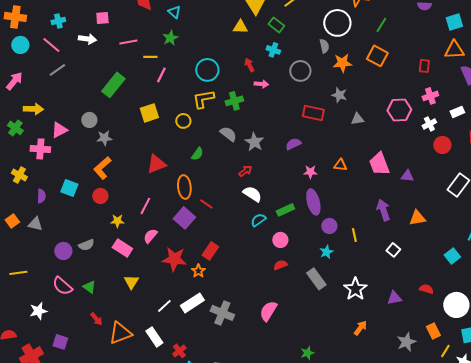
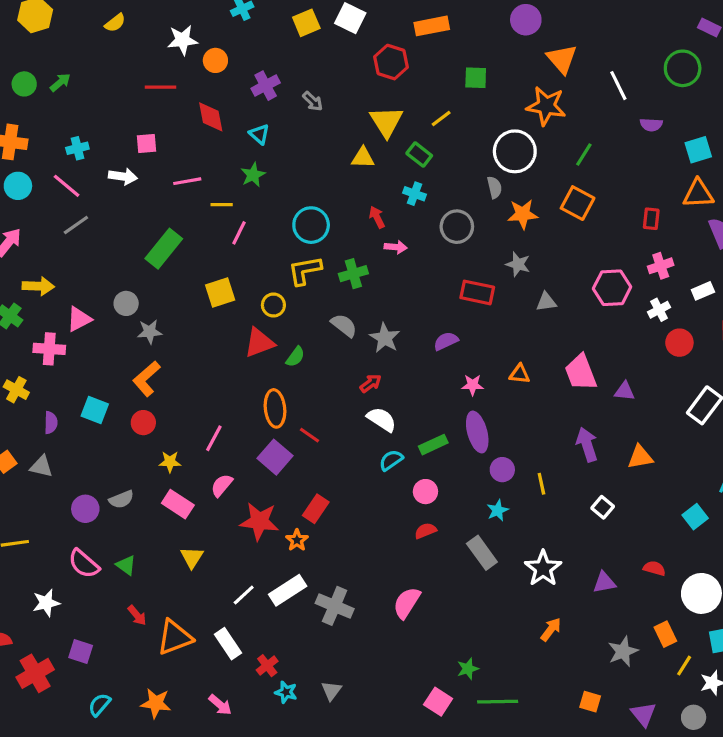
red triangle: (156, 164) -> (259, 343), moved

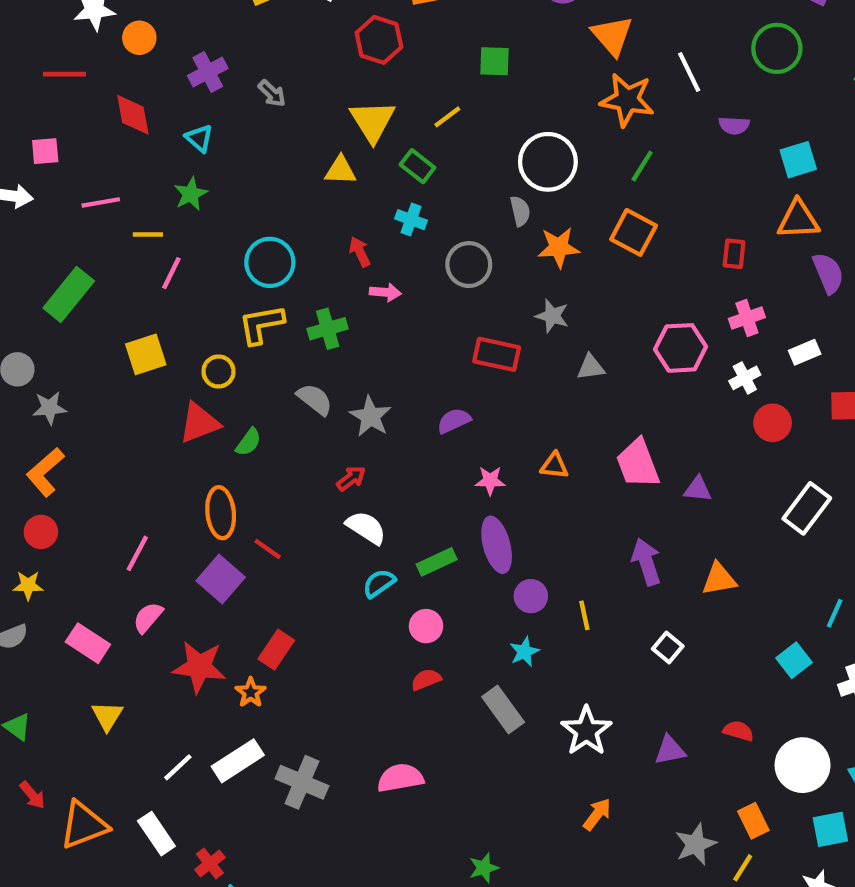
orange star: (546, 106) -> (627, 100), moved
yellow star: (170, 462) -> (28, 585), moved
pink semicircle: (407, 603) -> (400, 778), turned 48
yellow line: (684, 666) -> (743, 868), moved

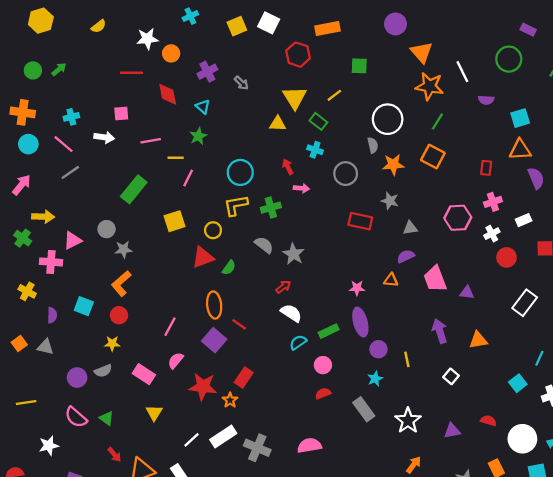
purple semicircle: (454, 421) -> (406, 256), moved

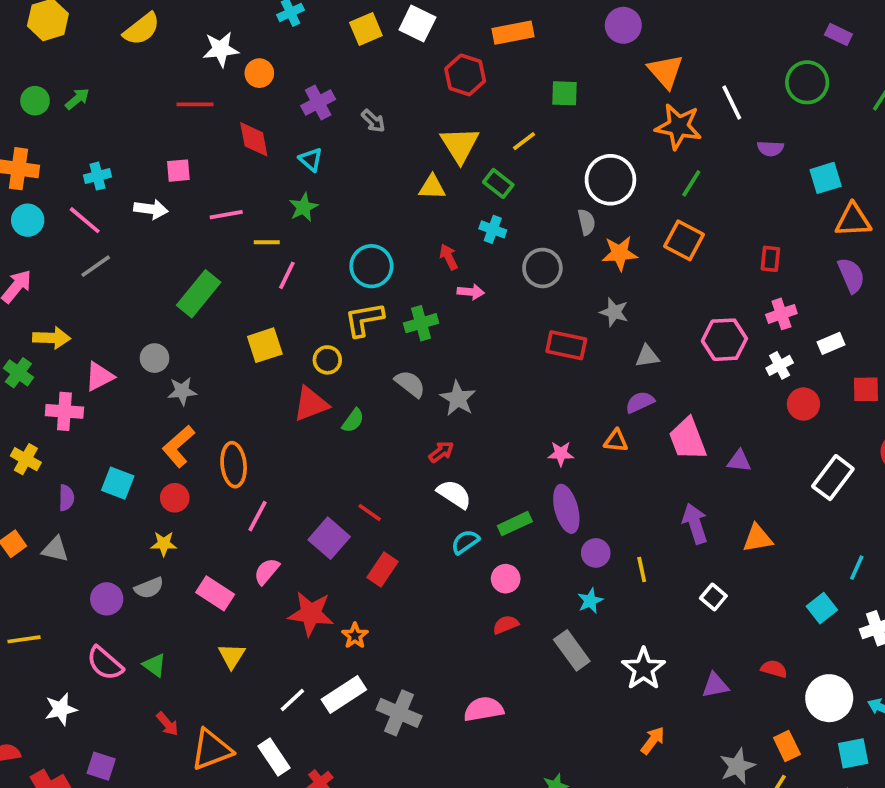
yellow semicircle: (99, 26) -> (142, 29), size x1.5
orange triangle: (520, 150) -> (853, 220), moved
orange ellipse: (214, 305) -> (234, 465), moved
red rectangle: (244, 378) -> (382, 569), moved

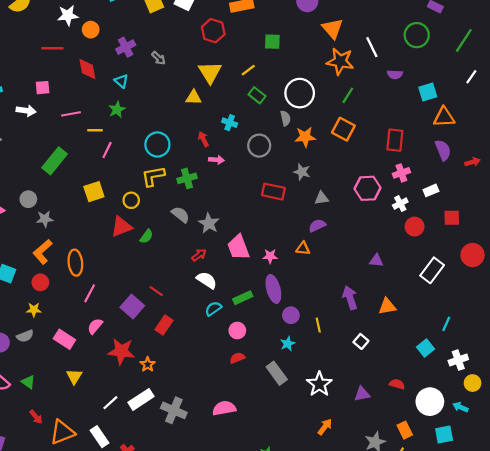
green rectangle: (498, 183) -> (257, 95), moved
red rectangle: (770, 259) -> (395, 140), size x1.5
pink trapezoid: (688, 439) -> (238, 247), moved

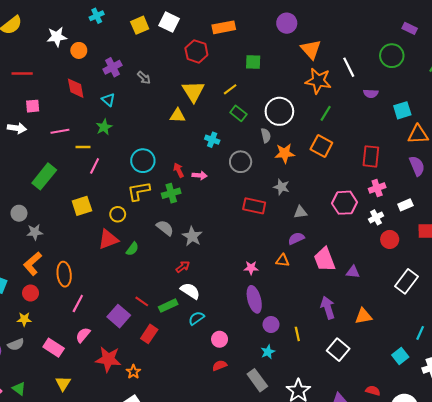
red line: (52, 48) -> (22, 74), moved
red arrow: (203, 139) -> (179, 170), moved
pink trapezoid: (238, 247) -> (325, 259), moved
green rectangle: (243, 298) -> (168, 306), moved
white square: (361, 341) -> (338, 350), size x1.5

